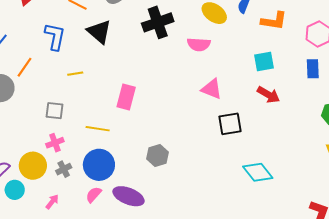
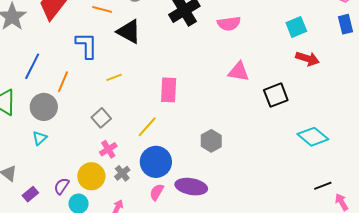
pink triangle: (212, 89) -> (239, 72), moved
gray square: (54, 111) -> (101, 118), turned -36
yellow line: (98, 129) -> (147, 127), turned -45

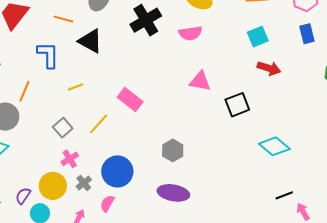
pink rectangle: (169, 90) -> (130, 100), turned -55
yellow line: (147, 127) -> (99, 124), moved
purple ellipse: (191, 187) -> (173, 193), moved
pink semicircle: (157, 192) -> (107, 203), moved

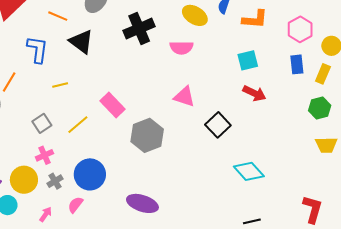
black square: (237, 105) -> (218, 125), turned -30
gray hexagon: (173, 150) -> (147, 135), moved, size x1.5

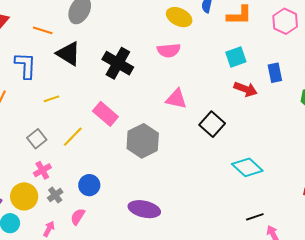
black cross: (139, 28) -> (118, 63), moved, turned -32
blue rectangle: (297, 64) -> (275, 73), moved
blue circle: (90, 174) -> (89, 185), size x0.7

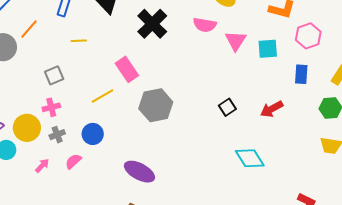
pink hexagon: (285, 21) -> (308, 36), moved
red arrow: (246, 89) -> (272, 109), moved, turned 115
pink triangle: (176, 99) -> (236, 41), moved, turned 35
black square: (212, 124) -> (227, 107), size x0.7
yellow line: (73, 137) -> (103, 96), moved

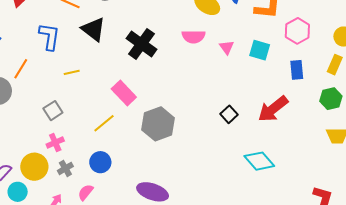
pink triangle: (236, 41) -> (227, 47), size x0.7
cyan square: (268, 49) -> (260, 50), turned 30
red arrow: (272, 109) -> (273, 109), size x1.4

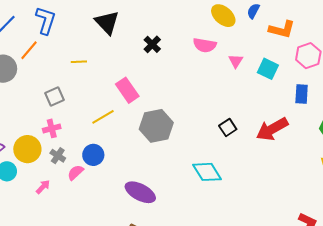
blue L-shape: (49, 37) -> (46, 20), moved
black cross: (142, 44) -> (152, 44), size x0.6
cyan diamond: (259, 161) -> (207, 172), moved
gray cross: (65, 168) -> (58, 156), turned -35
pink semicircle: (86, 192) -> (75, 172), moved

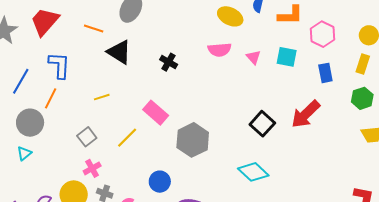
yellow line: (103, 117) -> (127, 138), moved
black square: (228, 127) -> (262, 124), size x1.4
blue circle: (93, 155) -> (160, 182), moved

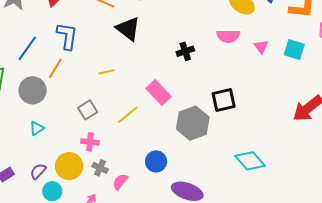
black cross: (169, 62) -> (185, 51), moved, turned 36
black square: (262, 124) -> (224, 100), moved, turned 30
cyan triangle: (24, 153) -> (37, 128), moved
pink cross: (92, 168) -> (90, 142), turned 30

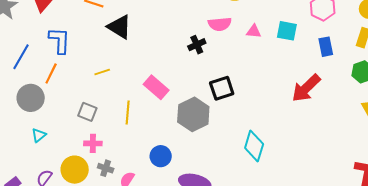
pink triangle: (261, 47) -> (254, 31), turned -42
black cross: (185, 51) -> (197, 45), moved
gray square: (88, 110) -> (87, 112), turned -30
yellow line: (128, 115) -> (128, 112), turned -40
cyan diamond: (250, 161) -> (254, 146), turned 64

